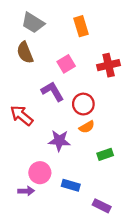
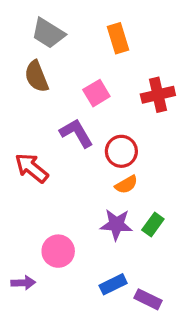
purple star: (59, 141) -> (116, 224), moved
green rectangle: (105, 154) -> (153, 224), turned -35
blue rectangle: (71, 185) -> (113, 284), moved, turned -42
purple arrow: (26, 191) -> (23, 283), moved

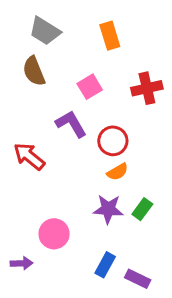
blue rectangle: (113, 284) -> (105, 265), turned -35

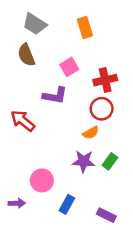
red cross: (147, 88) -> (105, 80), moved
purple L-shape: (71, 124) -> (55, 96), turned 130
red circle: (113, 141) -> (102, 109), moved
blue rectangle: (105, 265) -> (67, 204), moved

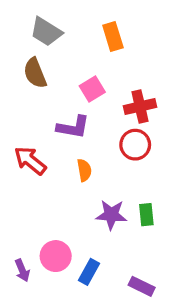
orange semicircle: (91, 133) -> (84, 170), moved, turned -70
green rectangle: (110, 161) -> (146, 215), turned -42
pink circle: (42, 180) -> (56, 256), moved
purple arrow: (17, 203) -> (22, 270), turned 70

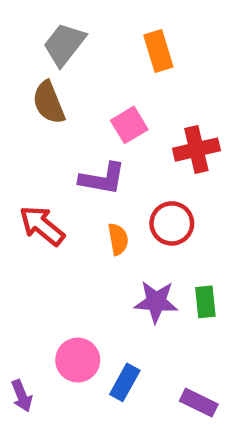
gray trapezoid: (46, 32) -> (64, 44), turned 96
red circle: (135, 145) -> (172, 223), moved
purple arrow: (22, 270) -> (22, 396), moved

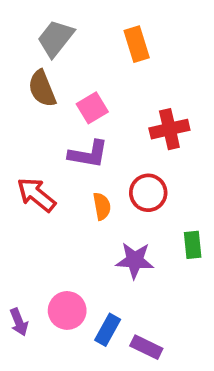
pink square: (129, 125) -> (92, 108), moved
green rectangle: (205, 302) -> (193, 245), moved
purple arrow: (22, 396) -> (19, 322), moved
purple rectangle: (199, 403) -> (146, 347), moved

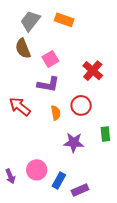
orange rectangle: (137, 44) -> (64, 20), moved, turned -54
red cross: (169, 129) -> (93, 71), turned -36
purple rectangle: (146, 347) -> (80, 190), turned -49

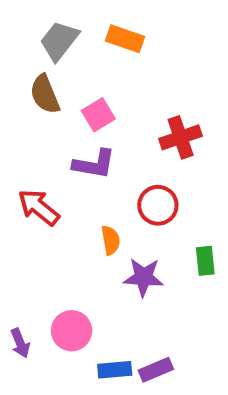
red cross: (93, 71) -> (181, 137), turned 30
orange semicircle: (56, 113) -> (111, 240), moved
blue rectangle: (59, 180) -> (115, 370), moved, turned 56

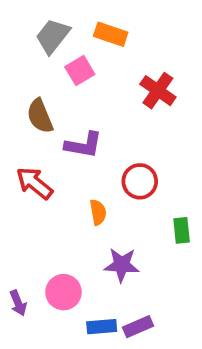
brown semicircle: (45, 94) -> (40, 116), moved
pink square: (98, 115) -> (80, 71), moved
red cross: (181, 137) -> (158, 91), moved, turned -36
purple star: (144, 277) -> (122, 265), moved

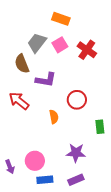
gray trapezoid: (53, 36) -> (37, 43), moved
pink square: (80, 71) -> (60, 45), moved
purple star: (122, 265) -> (76, 153), moved
blue rectangle: (102, 327) -> (45, 180), moved

